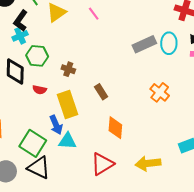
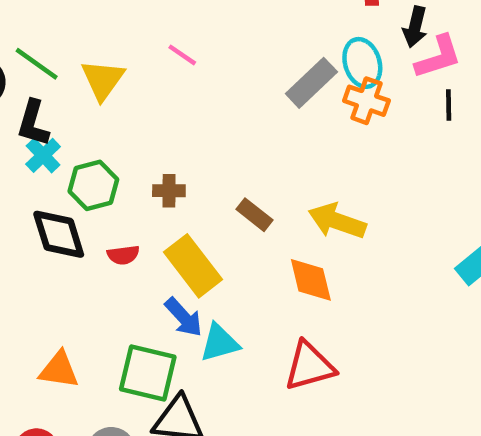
orange cross: (160, 92) -> (366, 101), moved
yellow arrow: (148, 163) -> (337, 221), moved, turned 45
red triangle: (102, 164) -> (310, 366), turned 35

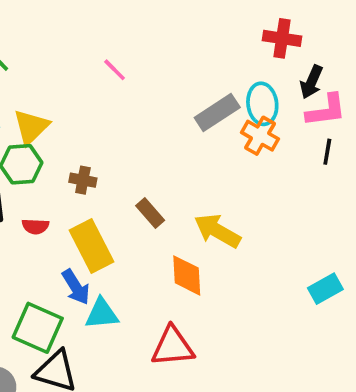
yellow triangle: (103, 80) -> (31, 127), moved

